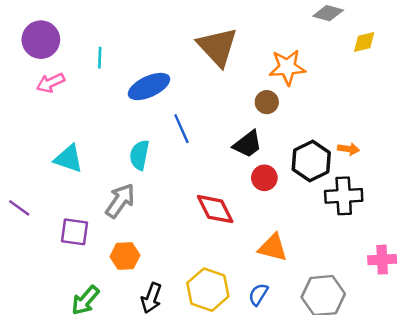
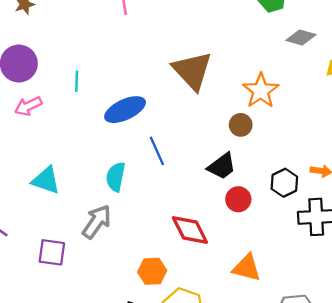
orange star: (287, 67) -> (261, 91), turned -30
black hexagon: (311, 161) -> (284, 183), size x0.7
orange hexagon: (125, 256) -> (152, 271), moved

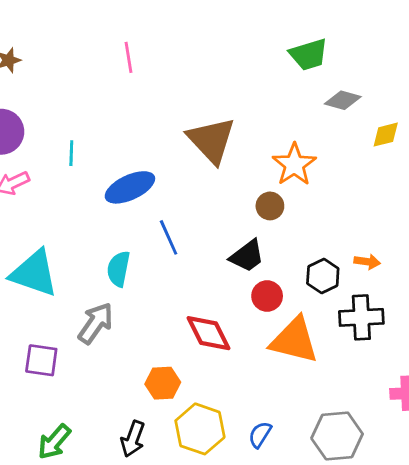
cyan triangle: (46, 180) -> (34, 273), size x1.4
orange triangle: (247, 268) -> (294, 340), moved, size x1.4

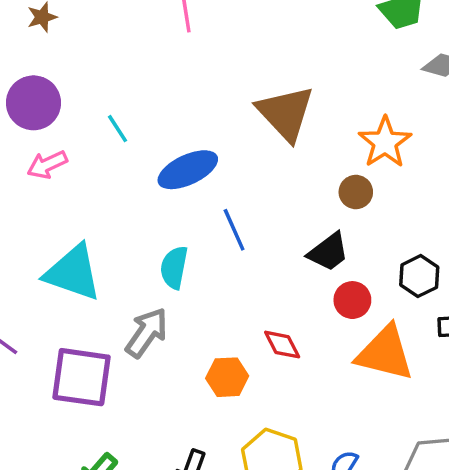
cyan line: (71, 153) -> (117, 129), turned -35
red diamond: (209, 333) -> (282, 345), size x0.7
purple square: (41, 360) -> (81, 377), size x1.5
orange hexagon: (163, 383) -> (227, 377), moved

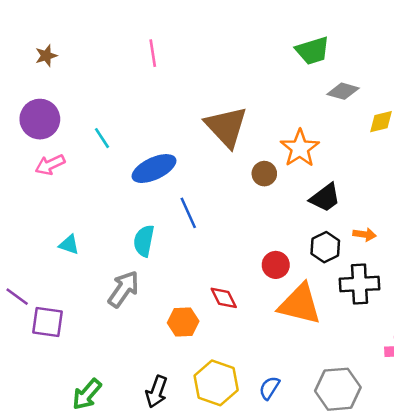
brown circle: (356, 192) -> (264, 174), moved
black trapezoid: (328, 252) -> (325, 198), moved
cyan triangle: (73, 273) -> (69, 245), size x0.5
purple square: (81, 377) -> (47, 322), moved, size x0.7

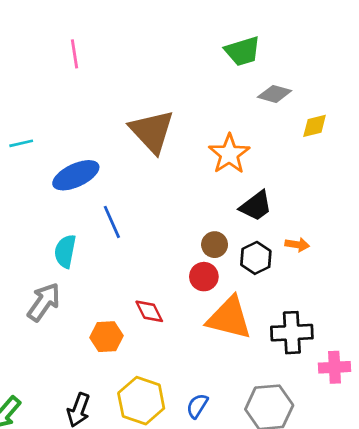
cyan line: (102, 138) -> (21, 143), turned -70
brown circle: (264, 174) -> (215, 245), moved
black cross: (359, 284) -> (292, 333), moved

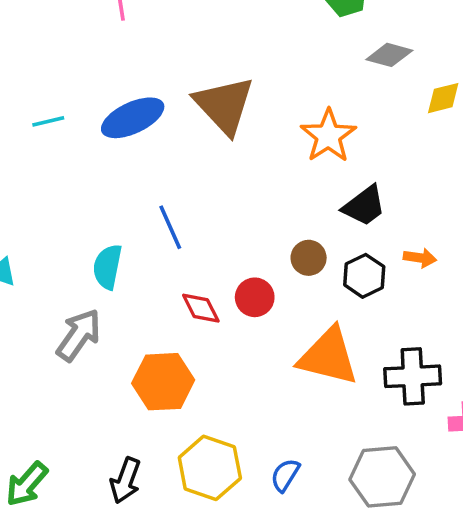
blue ellipse: (76, 175) -> (133, 118), moved
red circle: (204, 277) -> (255, 297), moved
red diamond: (149, 311) -> (201, 308), moved
orange hexagon: (107, 337) -> (163, 382), size x1.4

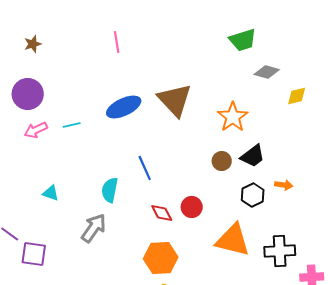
cyan line: (48, 121) -> (72, 125), moved
brown circle: (309, 258) -> (222, 161), moved
orange hexagon: (163, 382) -> (161, 258), moved

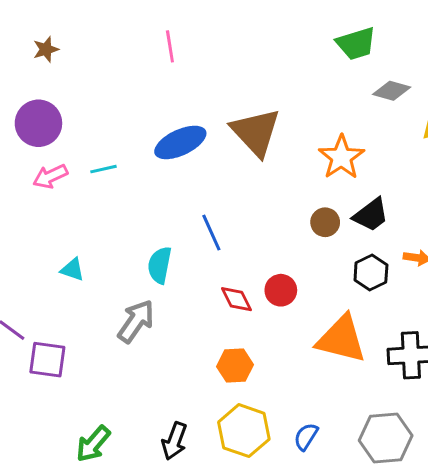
orange hexagon: (161, 258) -> (235, 366), size x0.7

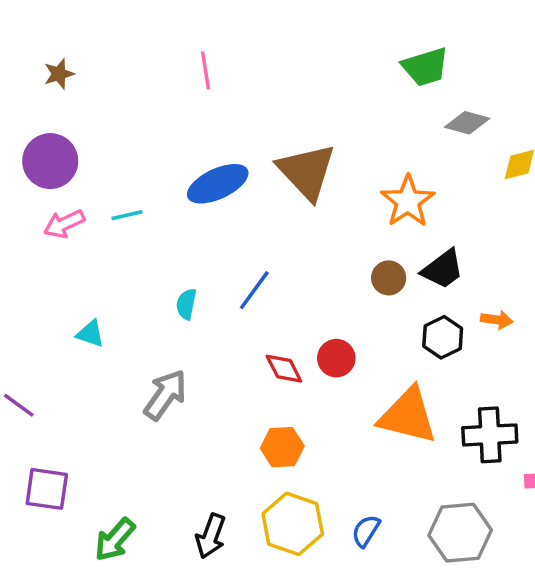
blue line: (211, 233) -> (254, 290), turned 60
cyan semicircle: (160, 265) -> (186, 304), moved, size x0.7
purple square: (47, 360) -> (47, 489), moved

